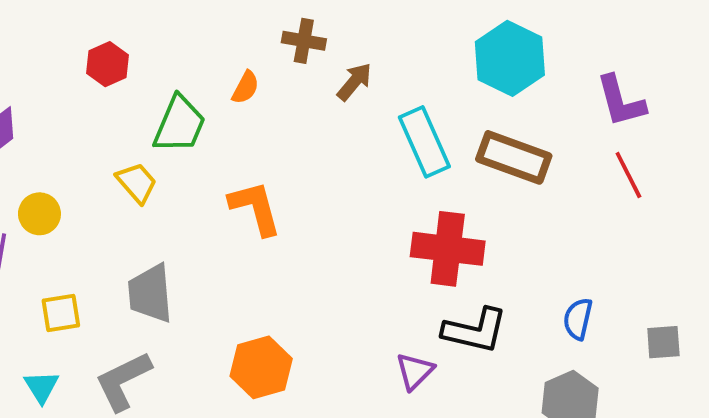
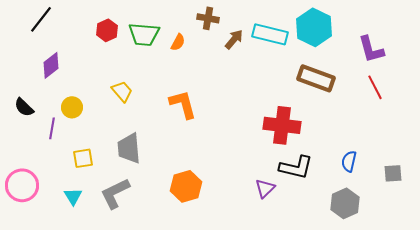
green trapezoid: (179, 124) -> (144, 34), moved, turned 72
cyan rectangle: (424, 142) -> (270, 34), moved, turned -52

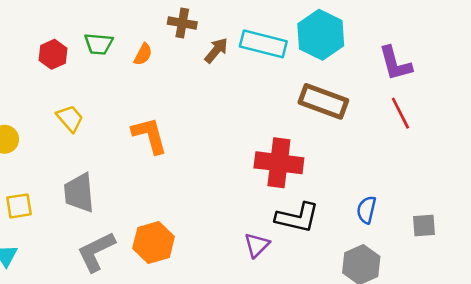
red hexagon: (107, 30) -> (53, 54), moved
green trapezoid: (144, 34) -> (99, 44), size x0.7
gray L-shape: (115, 193) -> (96, 252), moved

